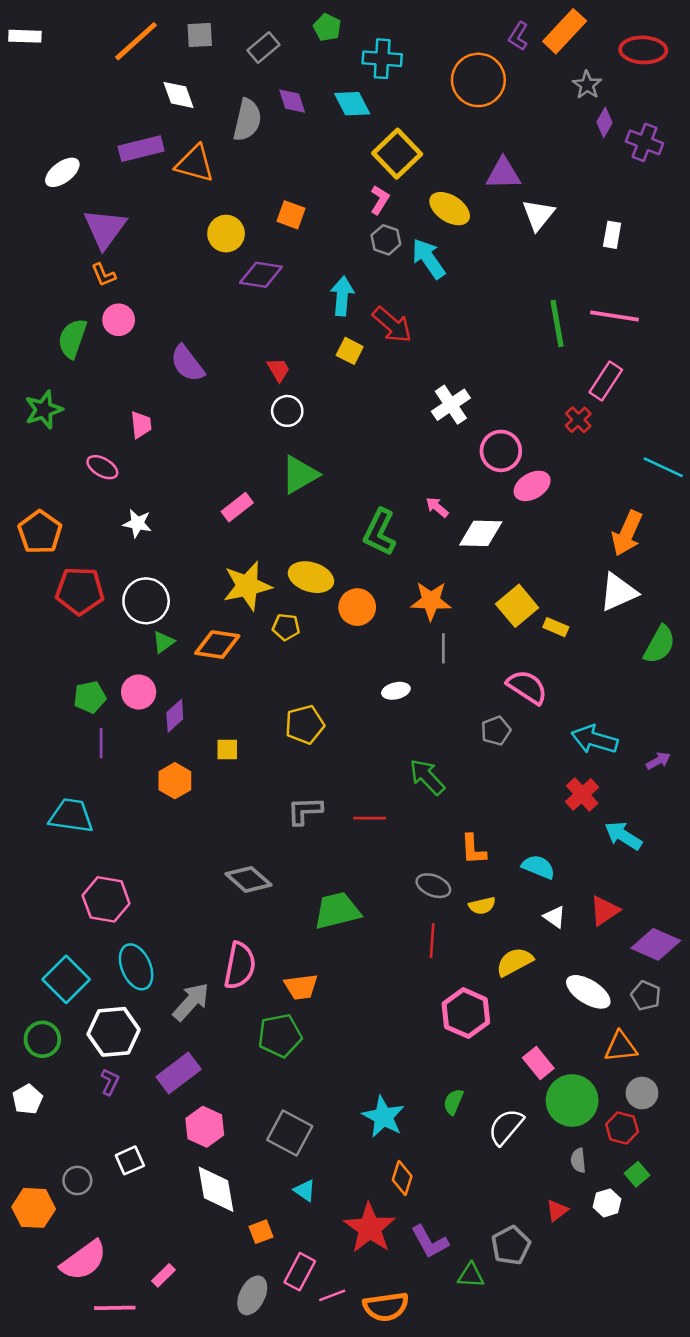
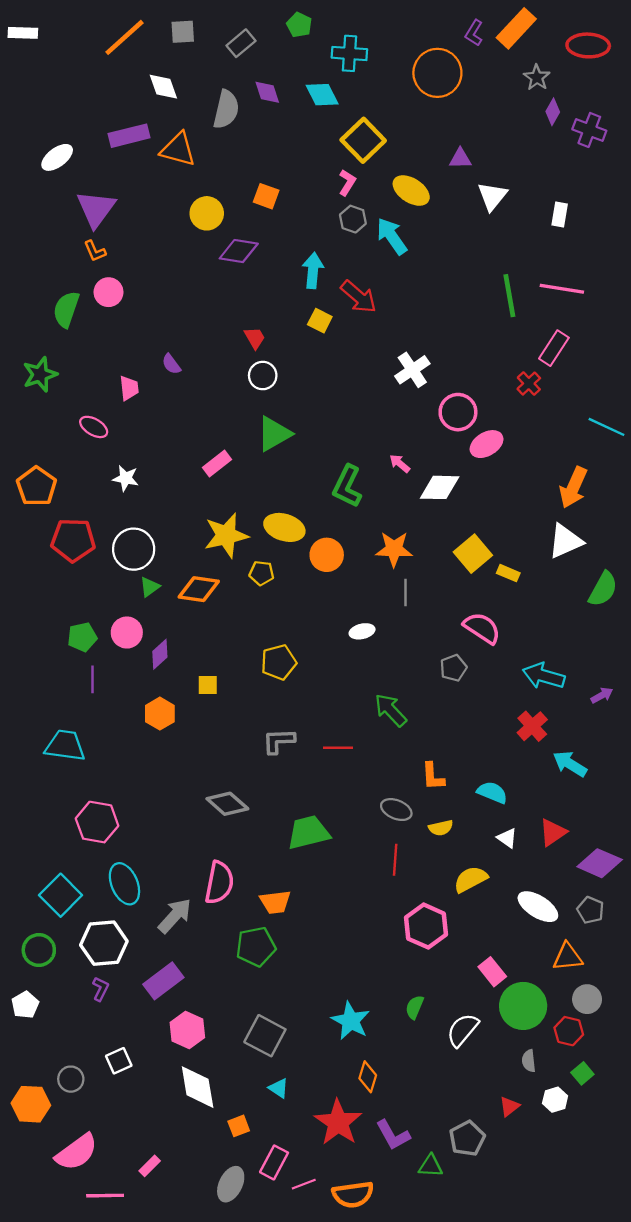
purple triangle: (503, 174) -> (460, 159), size x0.7
purple semicircle: (187, 363) -> (171, 364), moved, size x0.6

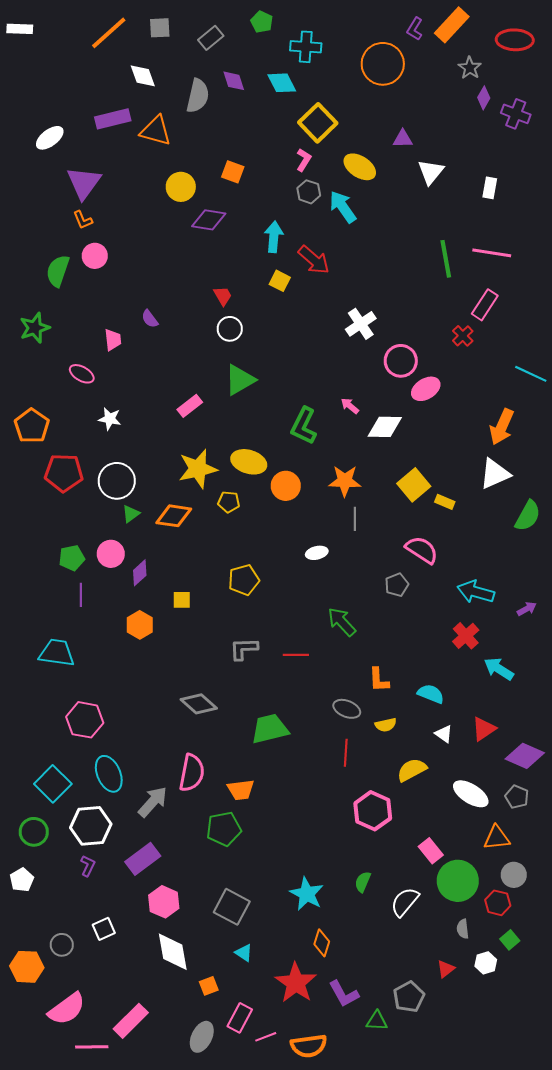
pink rectangle: (150, 1166) -> (131, 1021), size x1.8

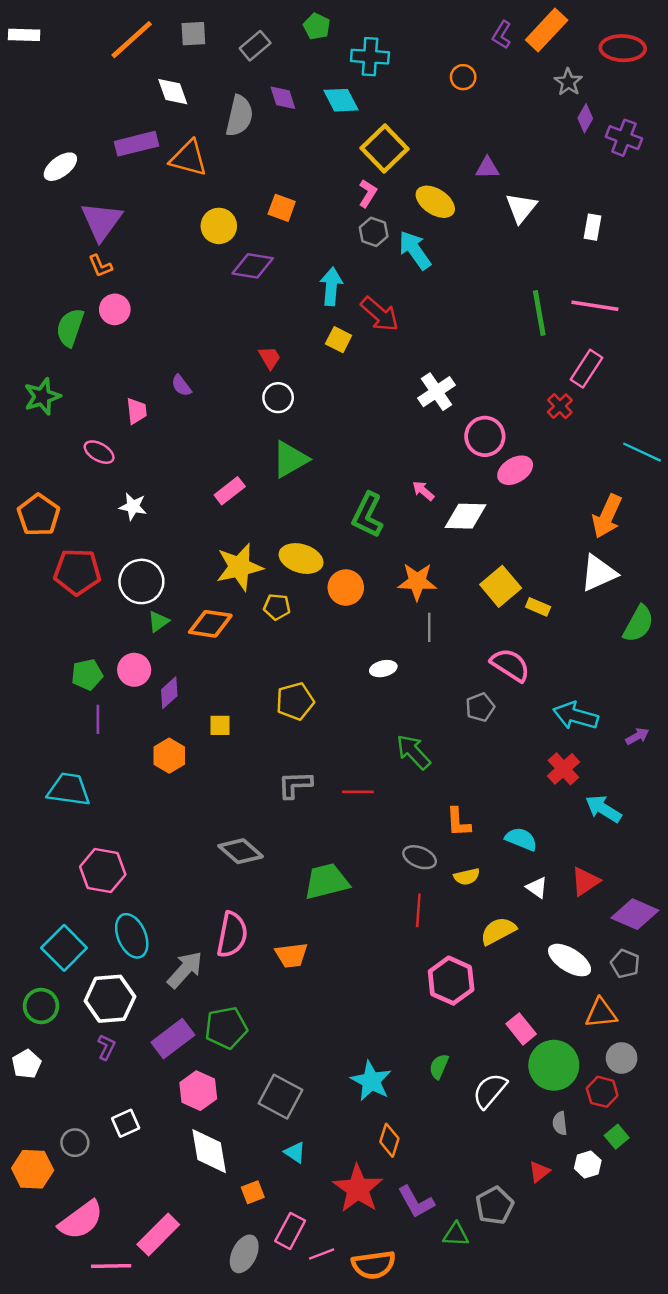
orange circle: (383, 64) -> (463, 77), size x0.5
green pentagon: (224, 829) -> (226, 1028), moved

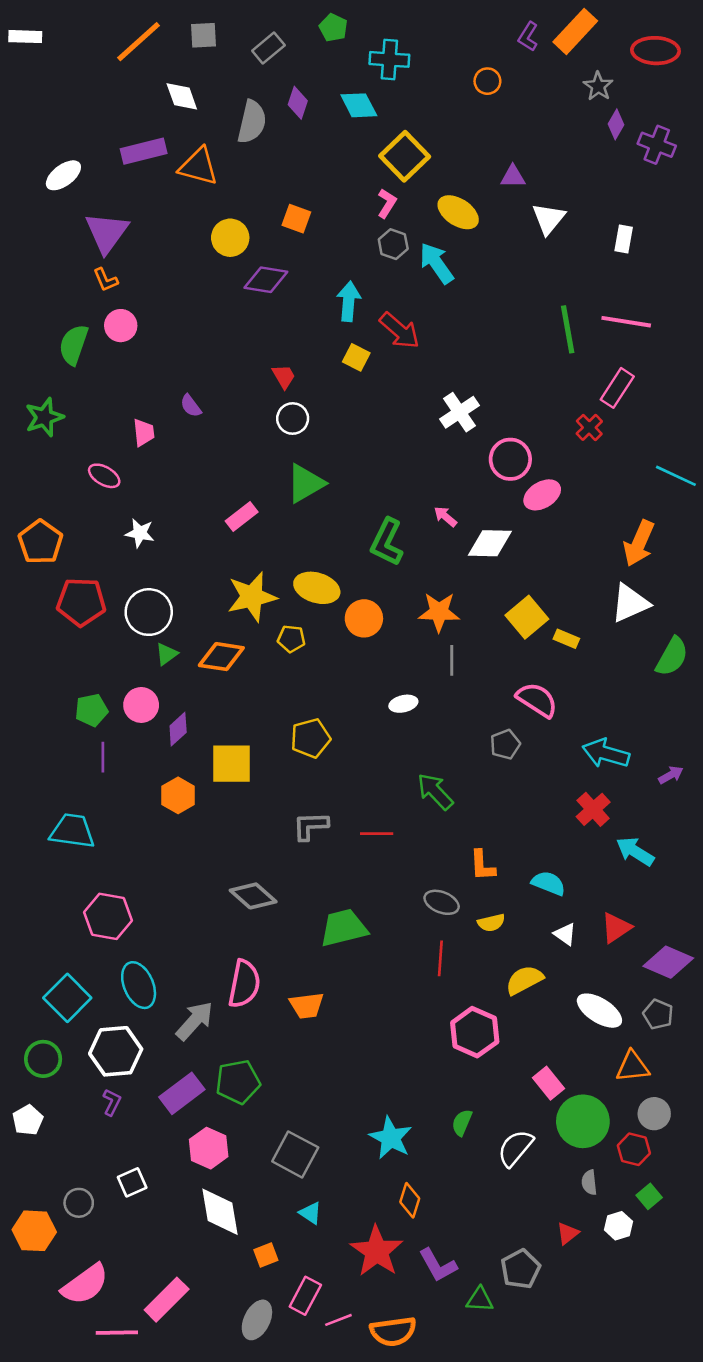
purple diamond: (283, 98) -> (298, 103), turned 36
yellow square: (220, 725) -> (232, 764), size x1.8

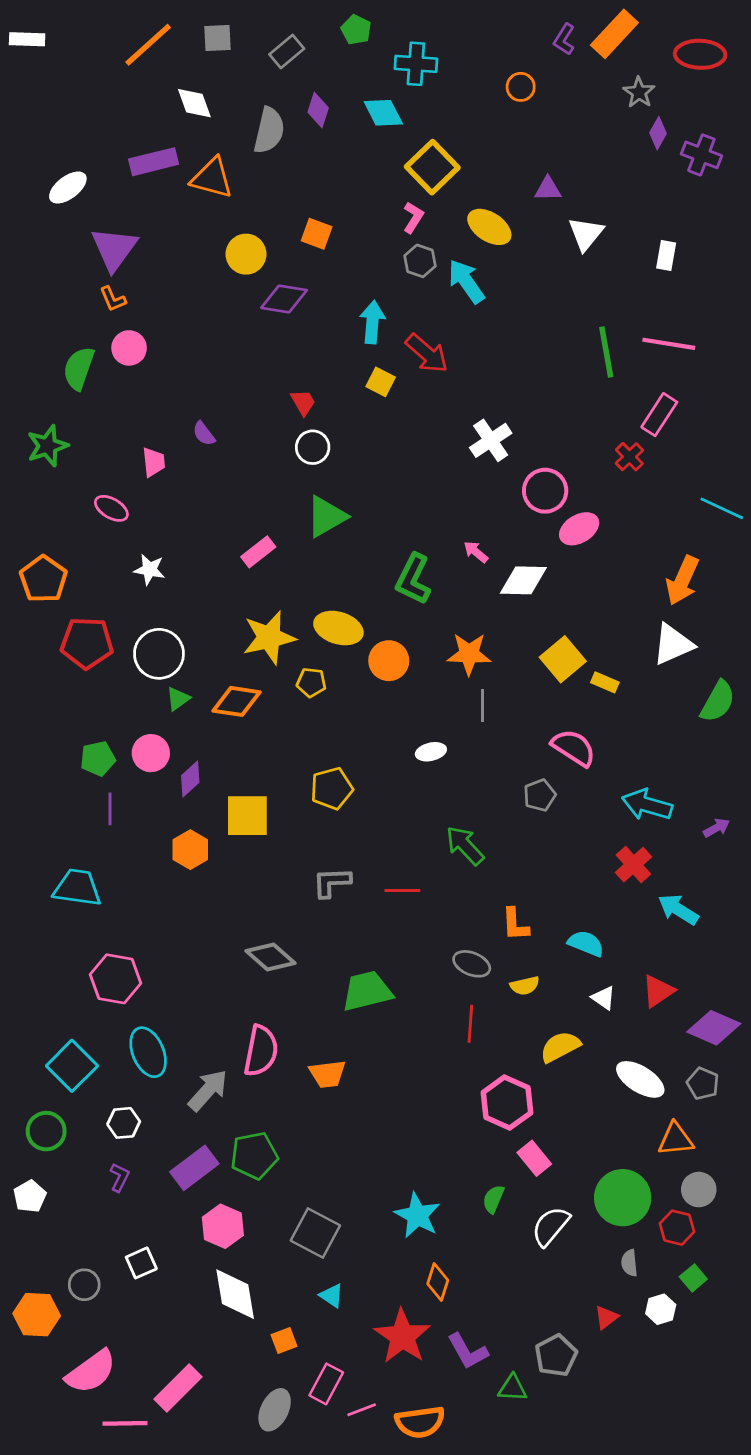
white hexagon: (116, 1051) -> (124, 1123), size x0.6
pink rectangle: (549, 1083) -> (534, 1158), moved

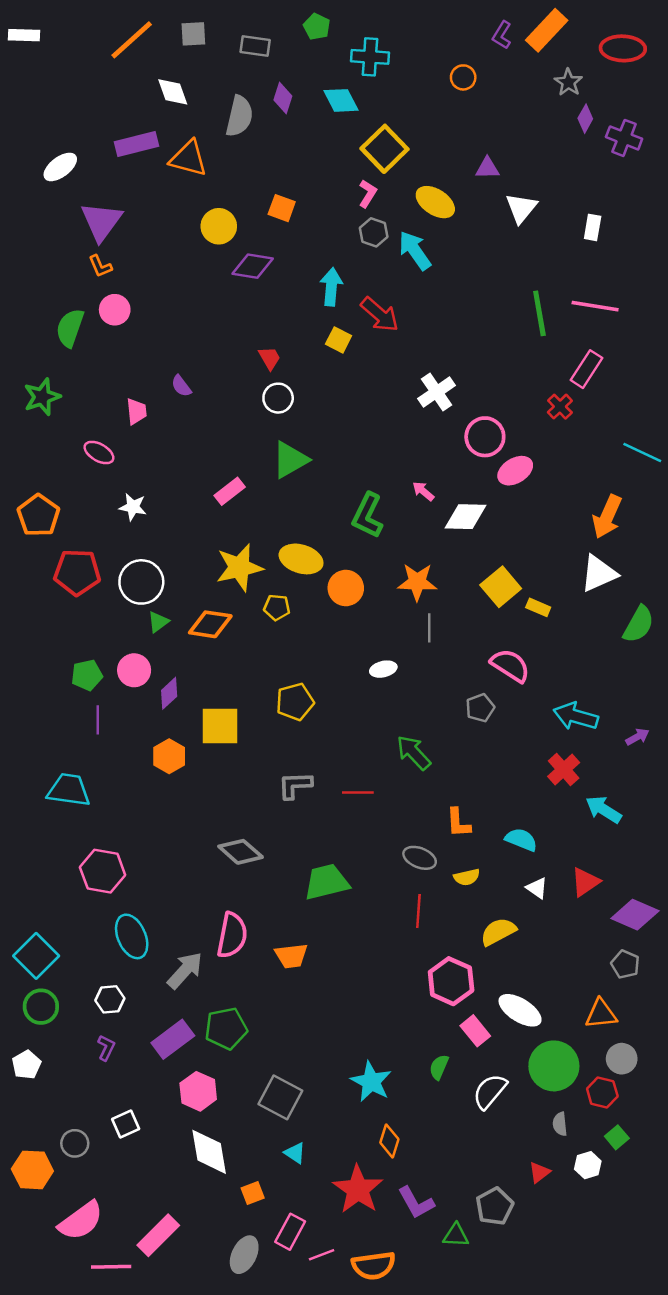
gray rectangle: (287, 52) -> (255, 46), turned 48
cyan square: (72, 1066) -> (36, 956), moved
white ellipse: (640, 1079) -> (520, 1010), moved

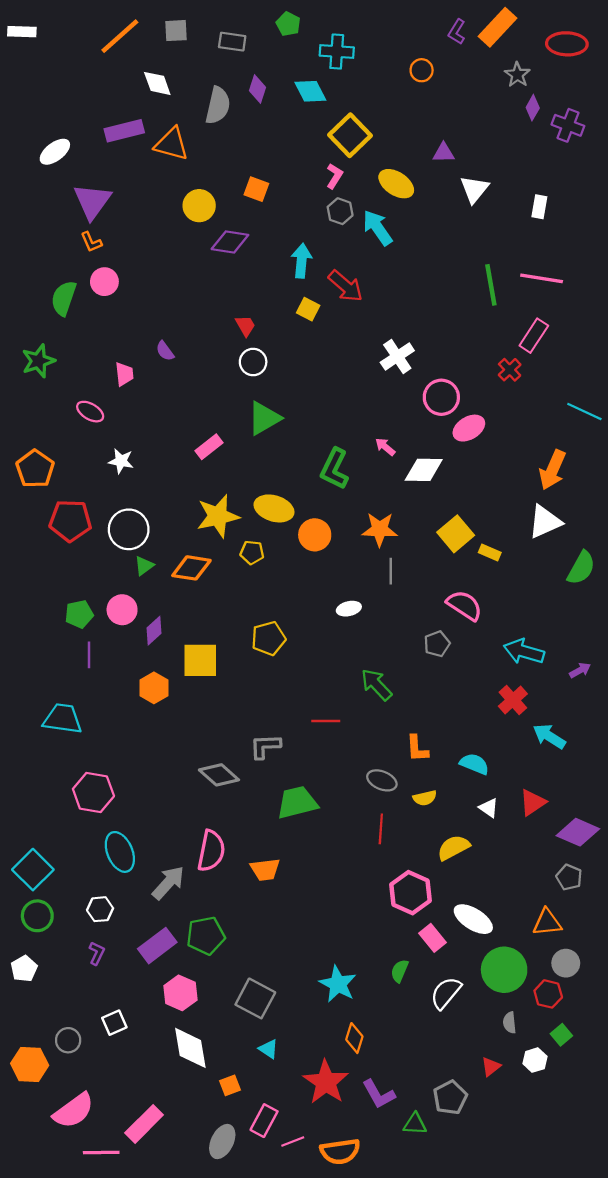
gray L-shape: (295, 785) -> (265, 746), moved

